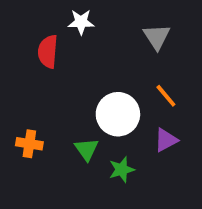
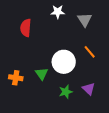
white star: (81, 22) -> (58, 12), moved
purple triangle: (166, 140) -> (89, 89), moved, turned -48
green triangle: (87, 149) -> (42, 74), moved

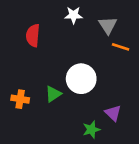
orange line: (90, 52) -> (121, 47), moved, turned -32
green triangle: (42, 74) -> (53, 94), turned 32
green star: (66, 92) -> (91, 130), moved

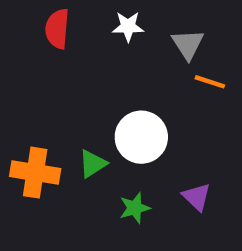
red semicircle: (33, 35) -> (57, 29), moved
orange cross: (20, 99) -> (35, 173), size x1.5
green star: (91, 130) -> (135, 208), moved

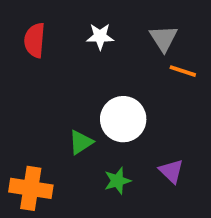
white star: (128, 27) -> (100, 36), moved
red semicircle: (57, 29) -> (35, 40), moved
orange cross: (35, 173) -> (31, 188), moved

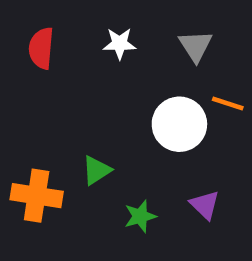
orange line: (183, 71) -> (228, 103), moved
white circle: (123, 119) -> (179, 124), moved
orange cross: (31, 188) -> (37, 196), moved

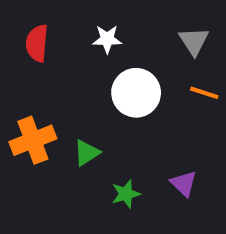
gray triangle: (196, 46) -> (194, 41), moved
white circle: (179, 124) -> (136, 93), moved
orange cross: (37, 196) -> (33, 140), moved, turned -30

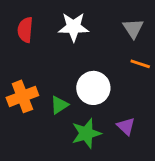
white star: (107, 39) -> (73, 27), size x1.5
white circle: (136, 93) -> (93, 88), moved
green star: (126, 194) -> (86, 133), size x1.5

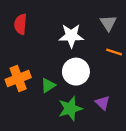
white star: (73, 27) -> (71, 36), moved

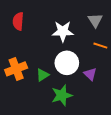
purple triangle: (102, 103) -> (90, 74), moved

